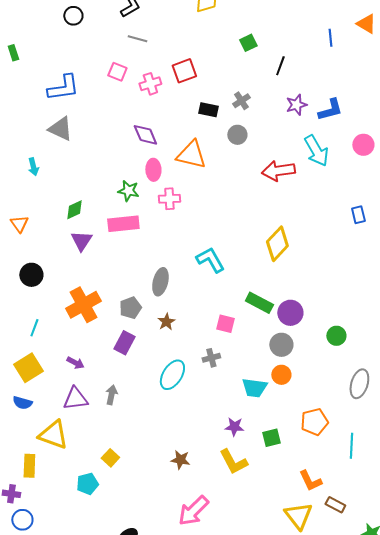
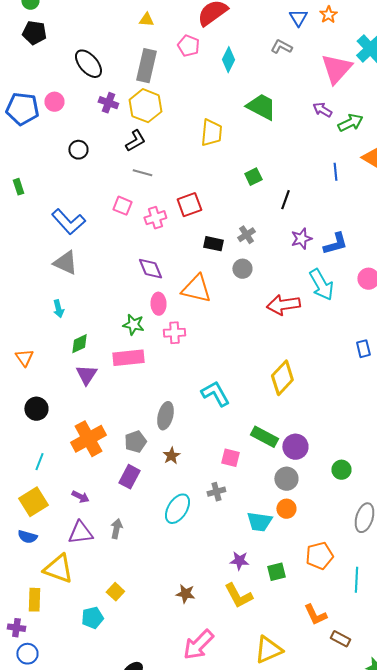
blue L-shape: (63, 88) -> (68, 222), turned 56
cyan arrow: (33, 167) -> (58, 309), moved
yellow triangle: (298, 516) -> (268, 650), moved, turned 44

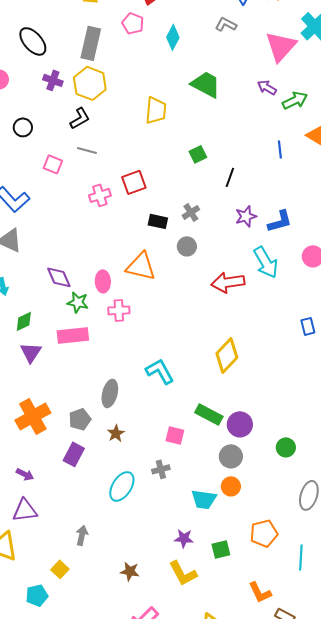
pink square: (122, 206) -> (53, 164), moved
purple diamond: (150, 269) -> (59, 277), moved
gray arrow: (116, 529) -> (82, 535), moved

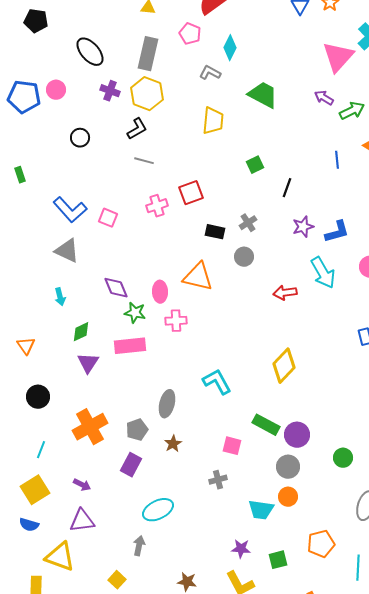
gray L-shape: (226, 24) -> (210, 73), moved
pink square: (53, 164) -> (108, 218), moved
red arrow: (228, 282) -> (285, 293), size x0.7
cyan ellipse: (122, 486) -> (158, 510), moved, turned 32

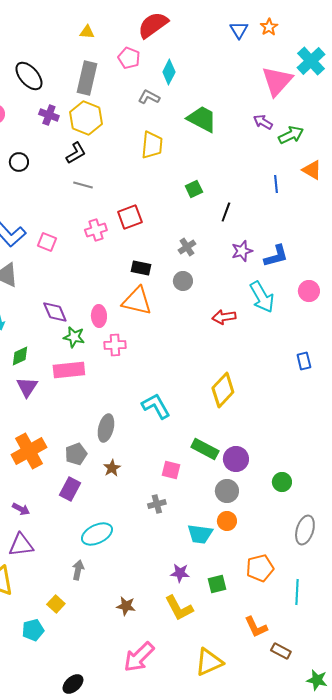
black rectangle: (215, 232) -> (141, 268), moved

